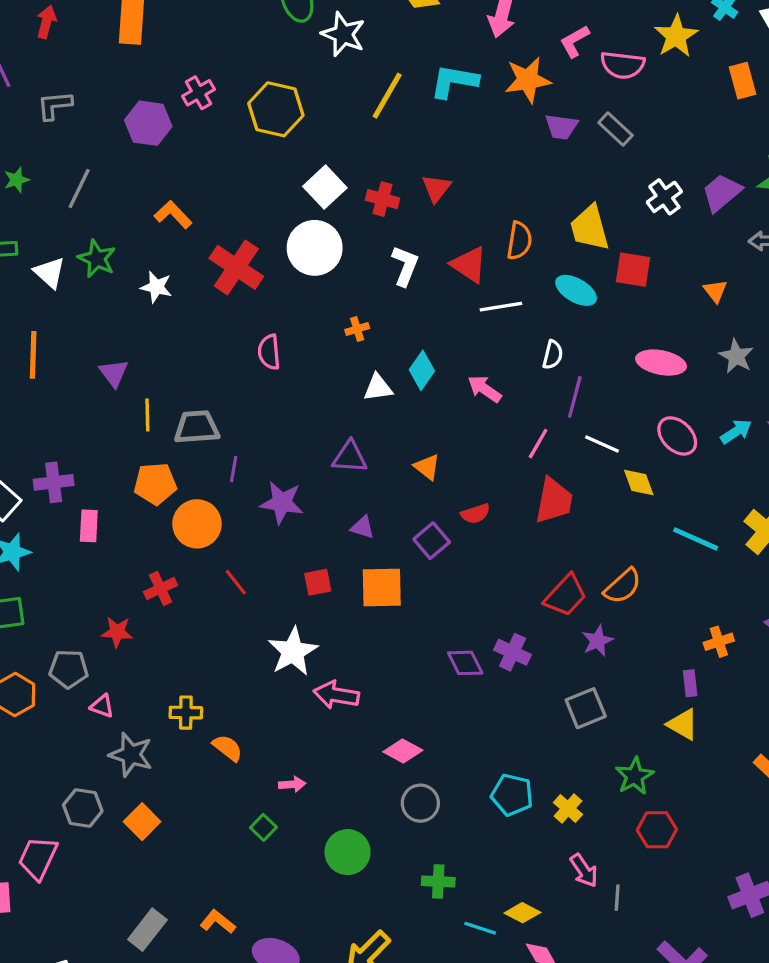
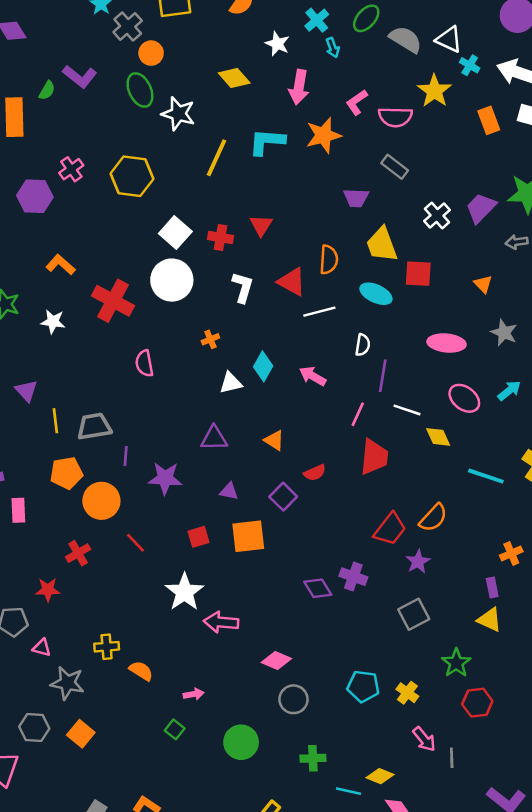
purple trapezoid: (561, 127) -> (356, 198), moved

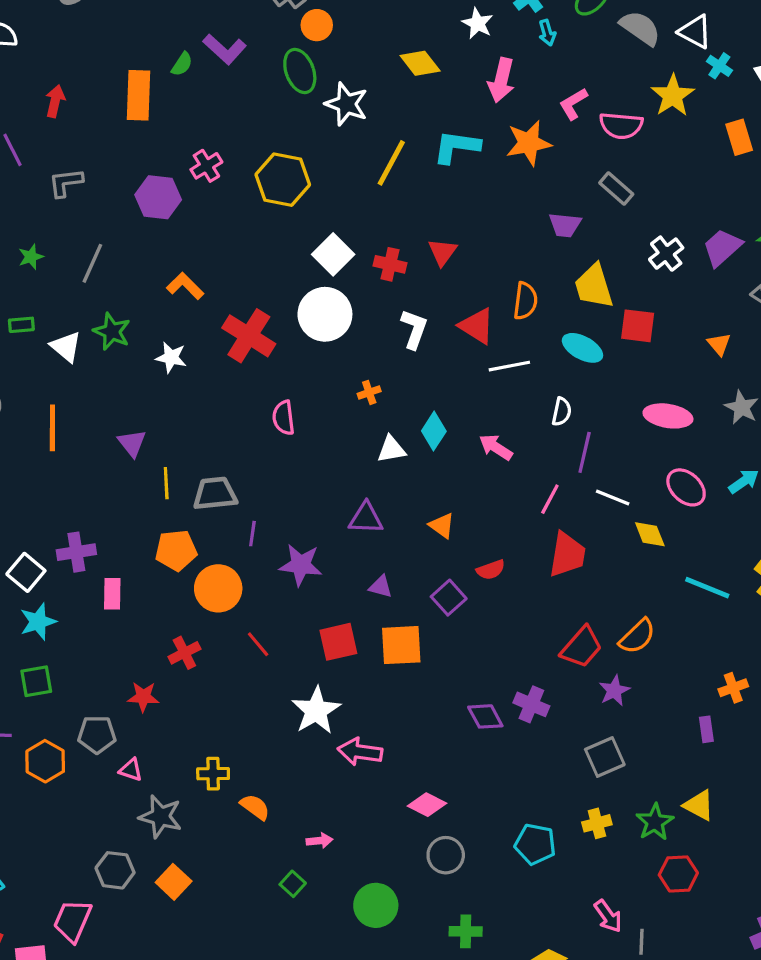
red square: (199, 537) -> (338, 642), size x1.4
yellow triangle: (490, 620) -> (699, 805), moved
yellow cross: (407, 693) -> (597, 823), moved, turned 35

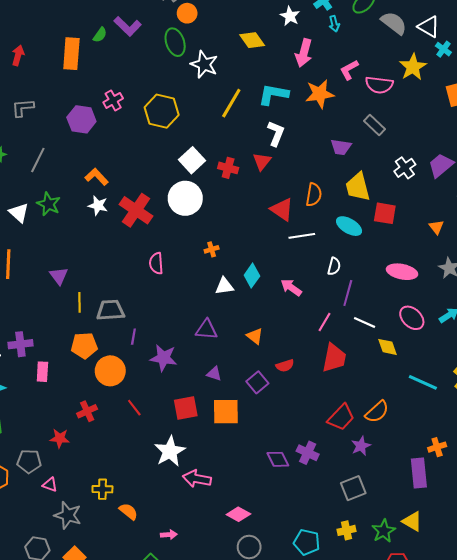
white L-shape: (414, 329) -> (276, 133), moved
white star: (171, 357) -> (98, 206), moved
purple rectangle: (706, 729) -> (419, 473), size x1.8

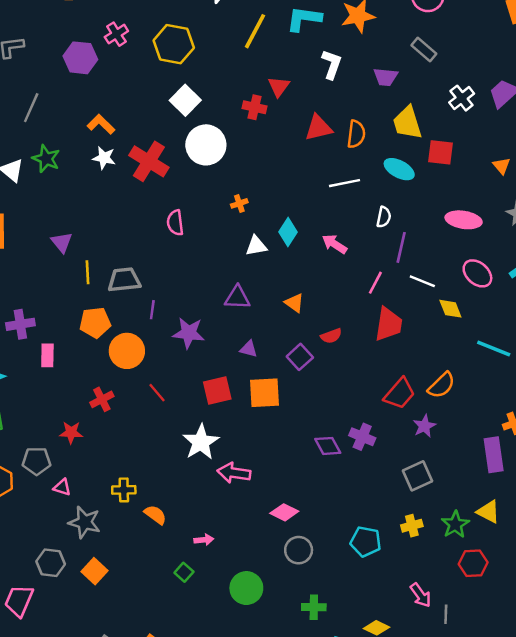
white L-shape: (276, 133) -> (332, 64), moved
white square: (192, 160) -> (185, 100), moved
red triangle: (262, 161) -> (279, 87), moved
red triangle: (282, 209) -> (318, 128), moved, turned -45

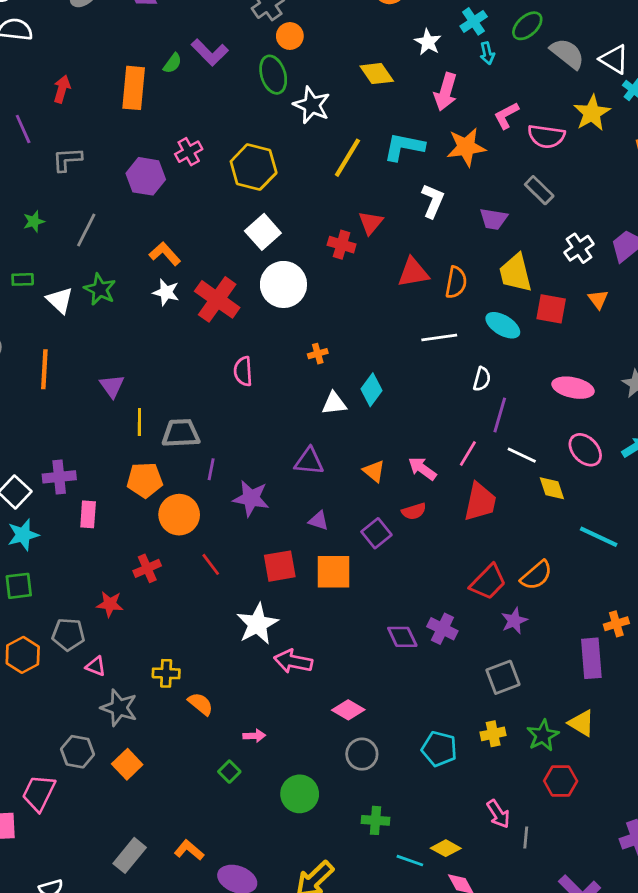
orange triangle: (502, 166) -> (598, 299), moved
pink arrow: (335, 244) -> (422, 469), moved

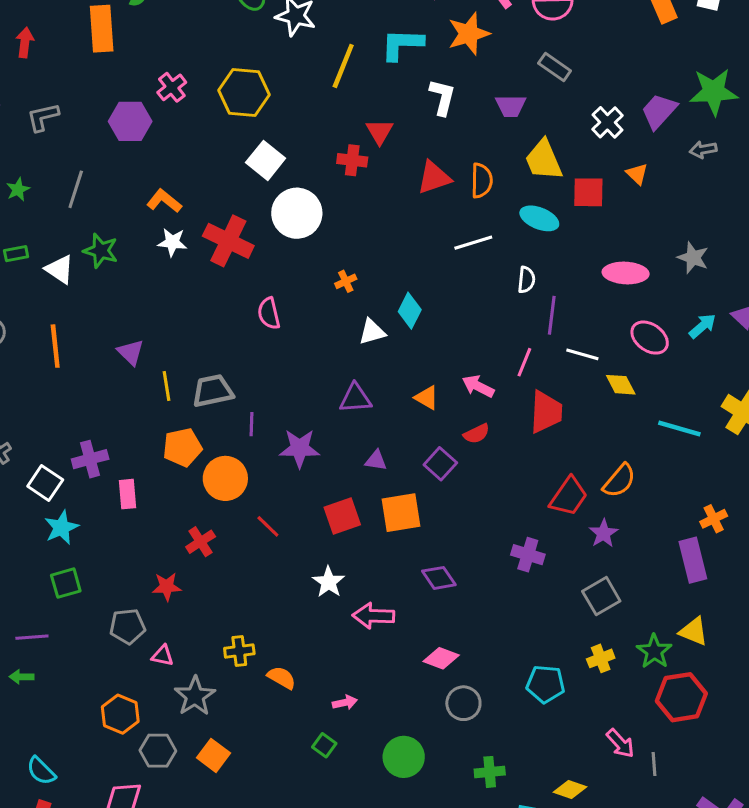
white star: (257, 624) -> (329, 582), size x0.7
purple diamond: (402, 637) -> (439, 578), moved
orange hexagon: (23, 655) -> (120, 714), moved
gray star: (119, 708) -> (195, 696), turned 30
red hexagon: (561, 781) -> (681, 697), size x1.4

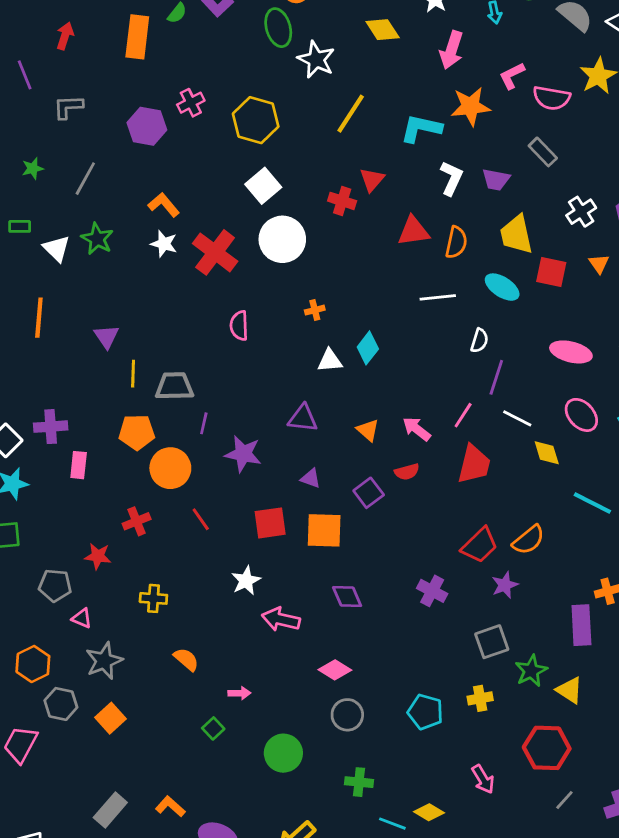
cyan L-shape: (402, 44) -> (421, 128), moved
white L-shape: (442, 97) -> (451, 178), moved
yellow cross: (239, 651) -> (153, 598), moved
green star: (654, 651) -> (531, 671), moved
gray line: (654, 764) -> (564, 800), moved, turned 35

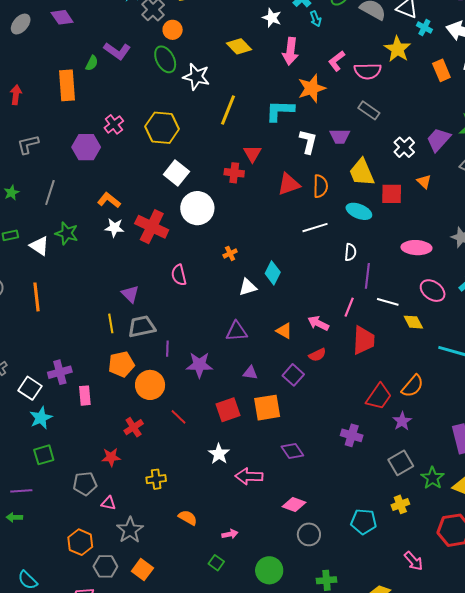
purple triangle: (106, 337) -> (130, 294), moved

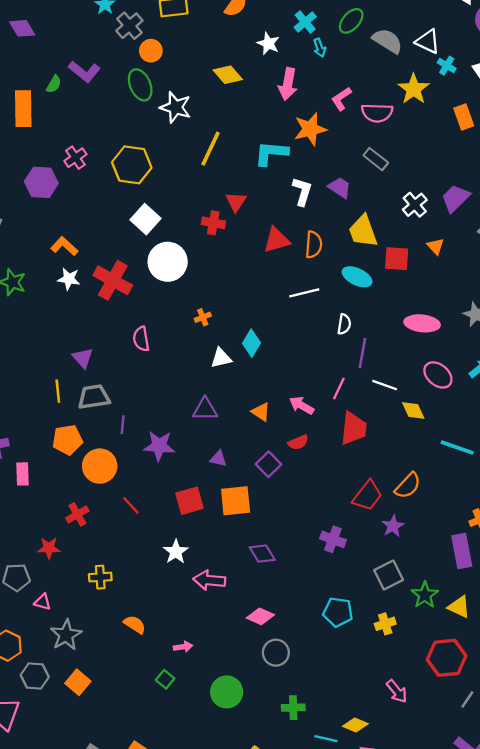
purple trapezoid: (340, 136) -> (340, 188), turned -150
cyan pentagon: (364, 522) -> (338, 612), moved

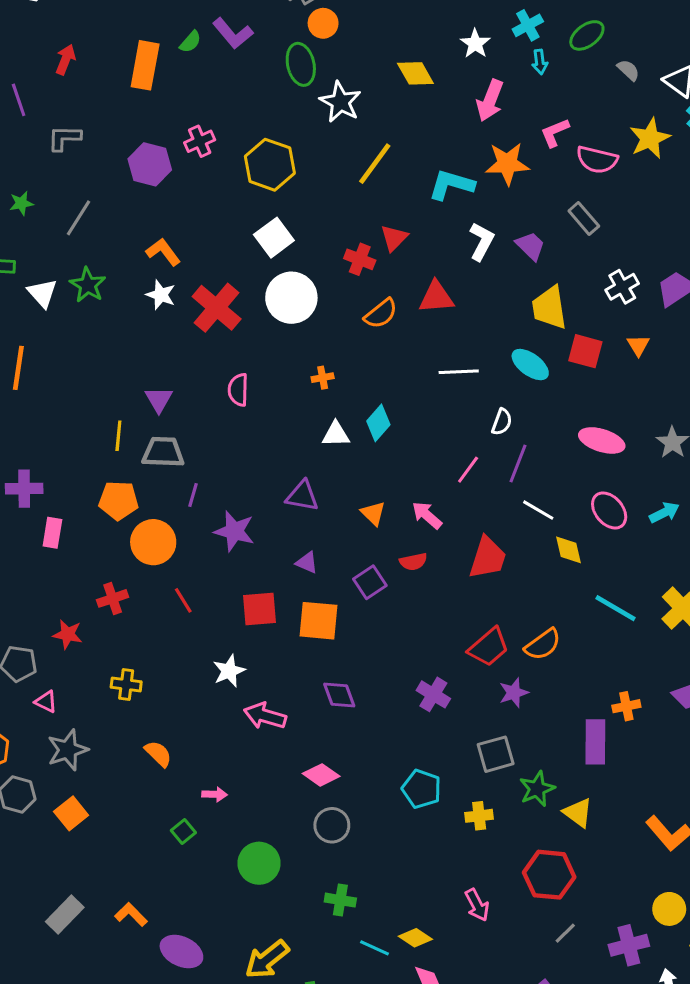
gray semicircle: (387, 41) -> (628, 70), size x0.6
orange semicircle: (314, 245) -> (381, 314), moved, turned 36
pink line: (339, 389) -> (468, 470), moved

